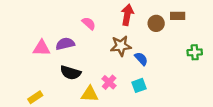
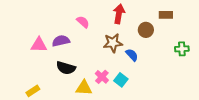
brown circle: (156, 23) -> (146, 30), moved
cyan square: (139, 85) -> (121, 80), moved, turned -32

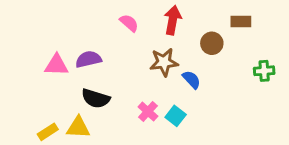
pink semicircle: (83, 22) -> (129, 23), moved
yellow triangle: (84, 88) -> (78, 127), moved

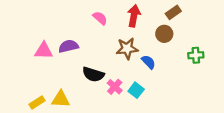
brown rectangle: (241, 21) -> (173, 12), moved, turned -35
green cross: (264, 71) -> (196, 55), moved
black semicircle: (96, 98) -> (93, 74), moved

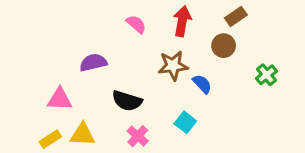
pink triangle: (44, 51) -> (60, 99), moved
green cross: (196, 55) -> (266, 75), turned -35
pink cross: (115, 87) -> (138, 136), moved

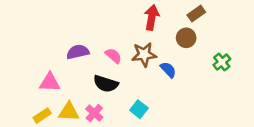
pink semicircle: (136, 24) -> (113, 56), moved
cyan square: (185, 122) -> (139, 109), moved
pink cross: (138, 136) -> (94, 113), moved

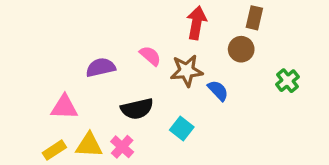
brown rectangle: (196, 14) -> (254, 18), turned -42
pink semicircle: (113, 56) -> (150, 56), moved
black semicircle: (106, 84) -> (137, 109), turned -30
cyan square: (139, 109) -> (182, 129), moved

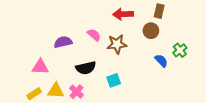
red arrow: (197, 23) -> (123, 14), turned -102
blue semicircle: (218, 91) -> (161, 61), moved
cyan square: (182, 129) -> (114, 80), turned 32

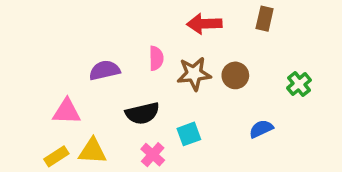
brown circle: (151, 31) -> (235, 75), moved
pink semicircle: (94, 35) -> (156, 58), turned 48
blue semicircle: (161, 61) -> (261, 129), moved, turned -72
pink cross: (77, 92) -> (153, 155), moved

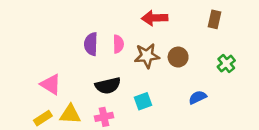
brown rectangle: (265, 19) -> (215, 19), moved
purple semicircle: (105, 70) -> (91, 44), moved, turned -75
pink triangle: (67, 112) -> (51, 84), turned 30
pink cross: (153, 155) -> (104, 117), moved, turned 36

